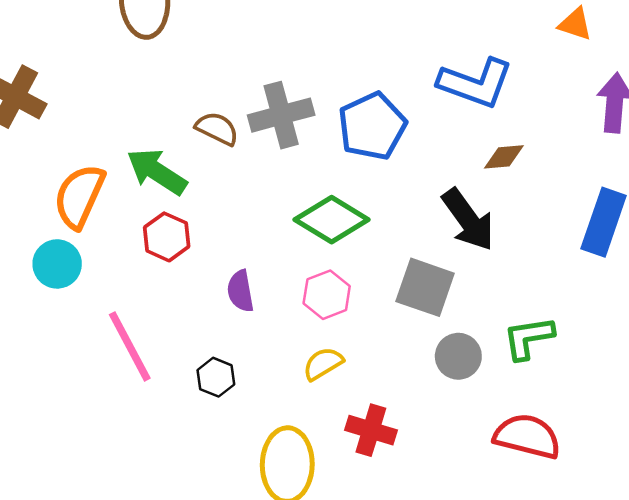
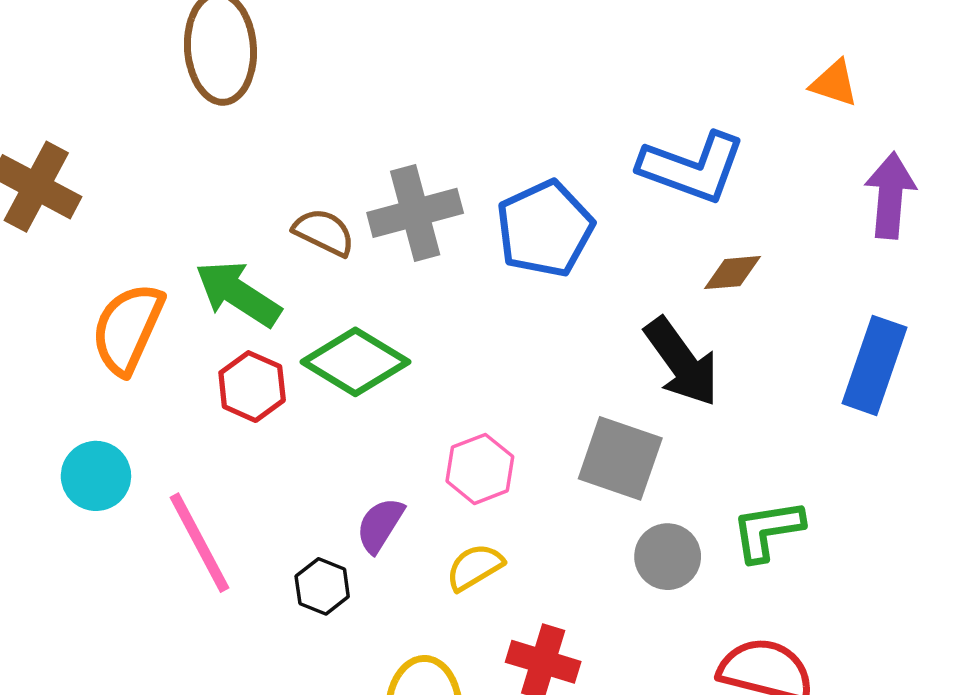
green diamond: (332, 220) -> (355, 362), moved
cyan circle: (57, 264) -> (96, 476), moved
purple semicircle: (240, 291) -> (380, 525), moved, turned 42

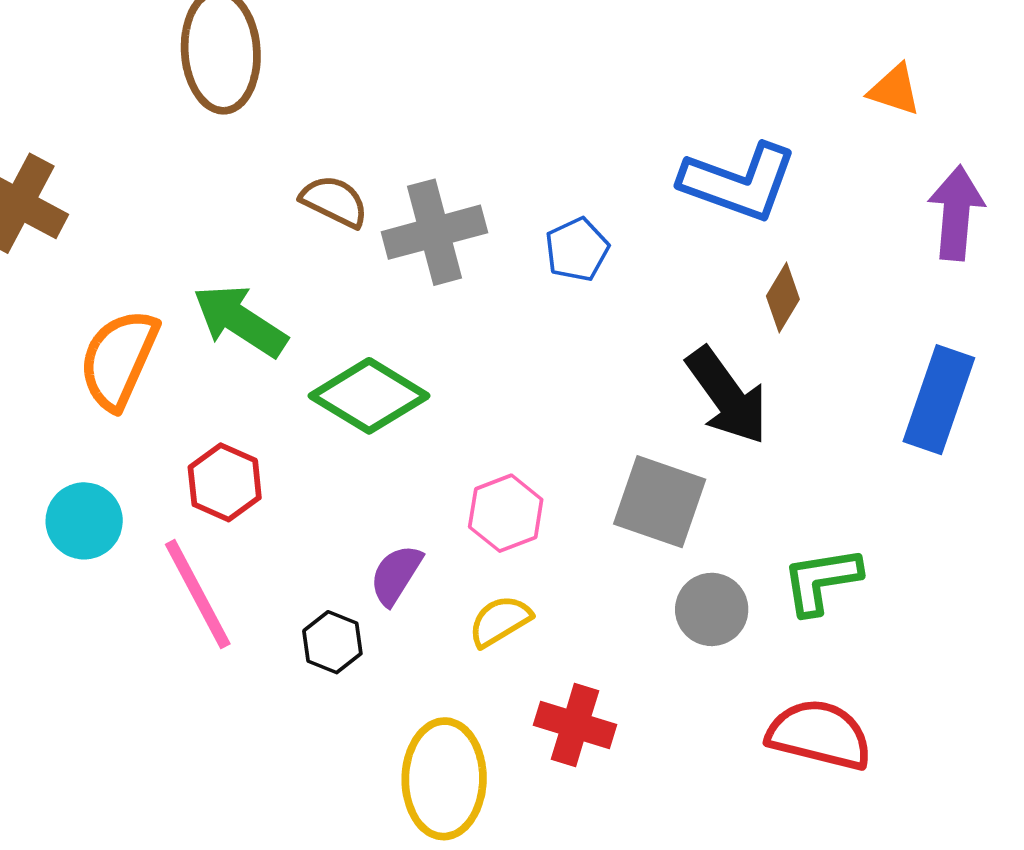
blue pentagon: (545, 229) -> (577, 249), size x0.6
brown semicircle: (324, 232) -> (334, 201), moved
brown diamond: (732, 273) -> (783, 298), turned -54
red hexagon: (252, 387) -> (225, 482), moved

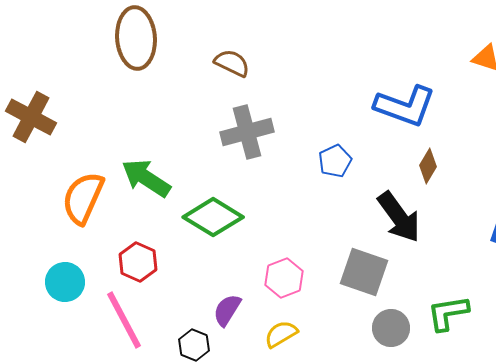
brown semicircle: (334, 201) -> (232, 63), moved
blue pentagon: (577, 249) -> (335, 161), moved

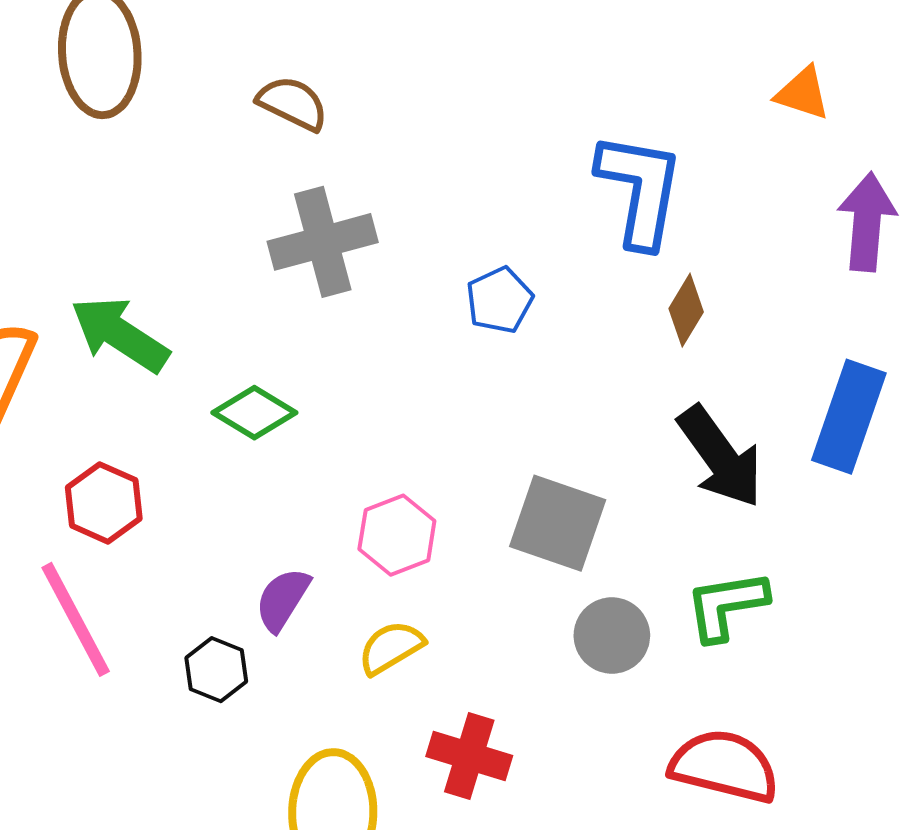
blue L-shape: (405, 106) -> (640, 190), turned -100
green diamond: (213, 217) -> (254, 413), size x0.7
black arrow: (399, 217) -> (720, 457), moved

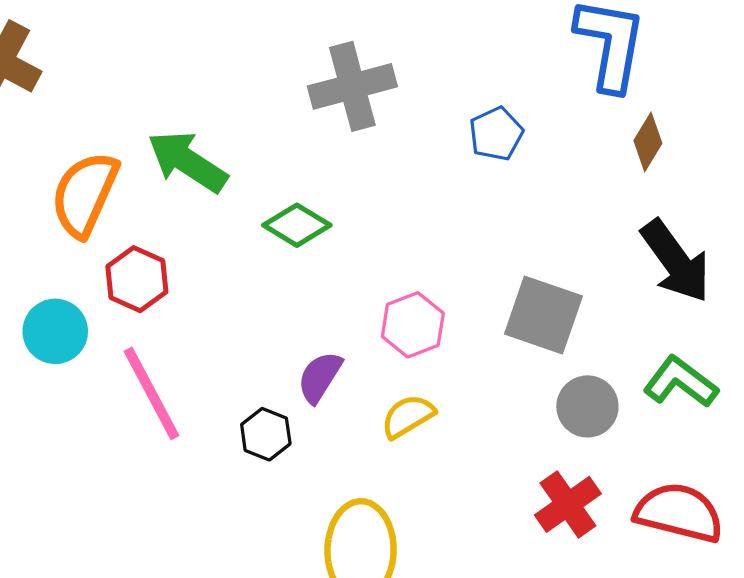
red hexagon: (104, 503) -> (137, 279), moved
green L-shape: (726, 605) -> (681, 382), turned 46
red cross: (469, 756) -> (568, 504), moved, turned 38

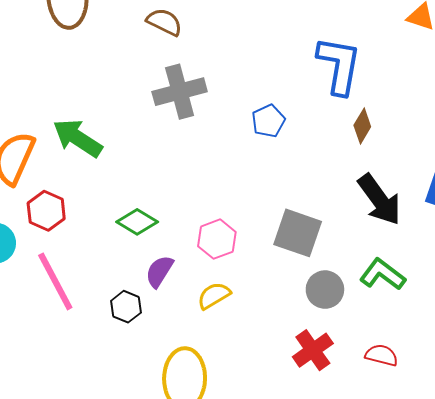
green diamond: (297, 225) -> (137, 222), moved
red semicircle: (679, 513) -> (381, 355), size x0.6

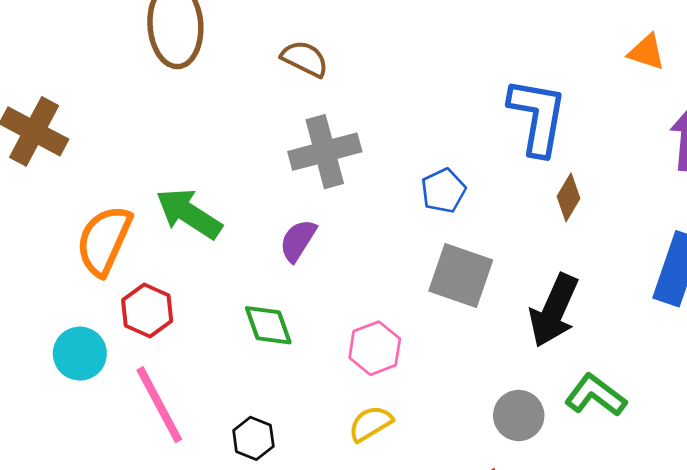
black arrow: (379, 200) -> (554, 310), moved, turned 60
green diamond: (137, 222) -> (268, 325), turned 39
gray square: (298, 233) -> (461, 275), moved
purple semicircle: (159, 271) -> (298, 240), moved

